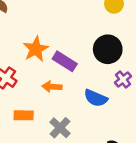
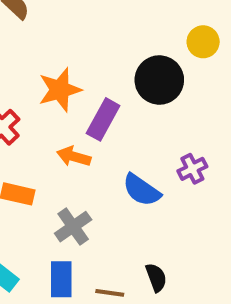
black circle: (108, 49) -> (159, 80), moved
purple rectangle: (65, 61) -> (103, 119), turned 75

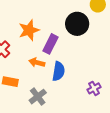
purple cross: (192, 169) -> (94, 88), moved
blue semicircle: (141, 190) -> (59, 71), moved, turned -114

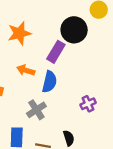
purple rectangle: (50, 44) -> (56, 52), moved
gray cross: (38, 97) -> (36, 110), moved

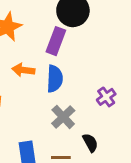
gray cross: (36, 110) -> (63, 117), moved

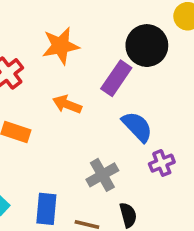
blue semicircle: (55, 79) -> (137, 127), moved, turned -60

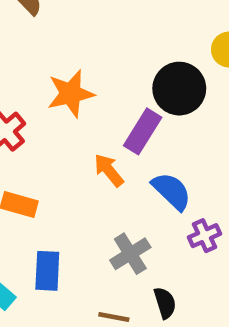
orange arrow: (67, 104) -> (109, 170), moved, turned 32
blue rectangle: (46, 209) -> (47, 271), moved

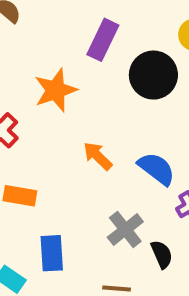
purple rectangle: (143, 131) -> (103, 40), moved
black semicircle: (165, 303) -> (162, 254), moved

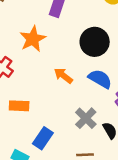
black circle: (153, 75) -> (95, 42), moved
blue rectangle: (52, 253) -> (43, 138), turned 45

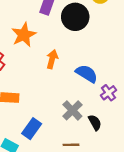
black circle: (95, 42) -> (75, 17), moved
orange arrow: (63, 76) -> (52, 59), moved, turned 66

